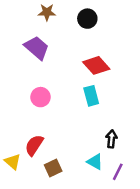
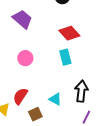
black arrow: (111, 139) -> (81, 91), size x1.5
cyan triangle: (95, 162) -> (55, 99), moved

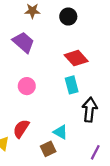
black arrow: (81, 91) -> (90, 110), moved
brown square: (35, 114) -> (48, 149), moved

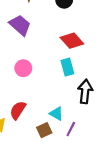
purple line: (95, 152) -> (71, 129), moved

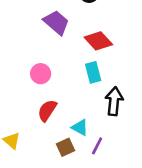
purple trapezoid: (20, 25) -> (56, 23), moved
red semicircle: (18, 110) -> (47, 110), moved

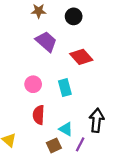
cyan rectangle: (93, 72) -> (65, 88), moved
black arrow: (114, 101) -> (97, 120), moved
red semicircle: (47, 110) -> (39, 115), turned -30

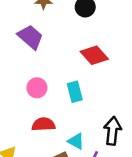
purple trapezoid: (46, 42) -> (30, 37), moved
red semicircle: (39, 115) -> (43, 124), turned 84

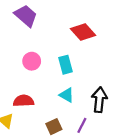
red semicircle: (43, 124) -> (23, 101), moved
cyan triangle: (76, 141) -> (67, 95), moved

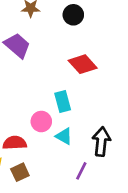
pink circle: (32, 61) -> (41, 122), moved
brown square: (54, 127) -> (20, 172), moved

